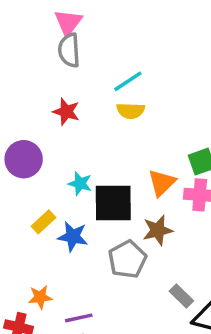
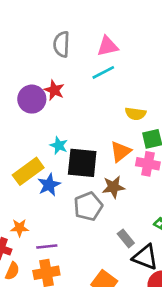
pink triangle: (68, 22) -> (108, 46), moved, turned 35
yellow semicircle: (131, 111) -> (135, 114), moved
purple circle: (24, 159) -> (32, 99), moved
yellow rectangle: (43, 222) -> (28, 171), size x1.6
blue star: (73, 237) -> (49, 185), turned 30

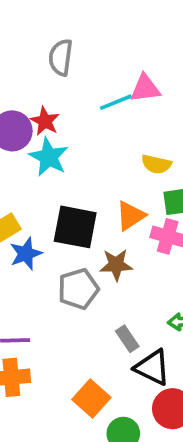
pink triangle: (108, 46) -> (145, 88), moved
cyan star: (59, 145) -> (49, 157), moved, size x1.5

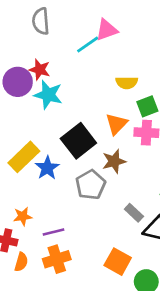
black square: (75, 227) -> (78, 141), turned -36

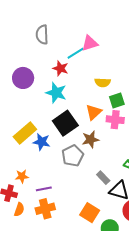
red star: (40, 70) -> (60, 68), moved
cyan star: (48, 95) -> (56, 93), moved
blue star: (47, 168) -> (42, 142), turned -30

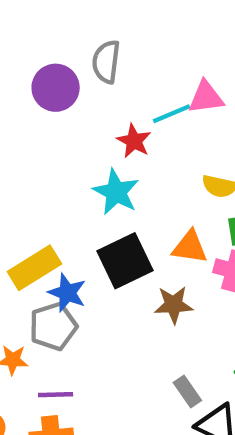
purple circle: (23, 78) -> (56, 88), moved
orange triangle: (94, 112) -> (190, 247), turned 42
gray pentagon: (73, 156) -> (53, 326), moved

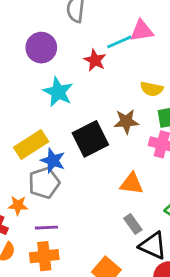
purple circle: (56, 88) -> (41, 48), moved
cyan star: (116, 192) -> (58, 92), moved
orange triangle: (190, 247) -> (132, 184), moved
brown star: (174, 305) -> (126, 121), moved

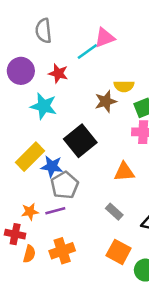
red star: (95, 60) -> (58, 73), moved
brown star: (126, 121) -> (106, 101), moved
gray pentagon: (44, 183) -> (65, 185), moved
gray rectangle: (133, 224) -> (114, 212), moved
purple line: (46, 228) -> (55, 211), moved

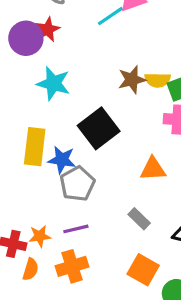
red star: (58, 73) -> (47, 29), moved, turned 30
yellow semicircle: (124, 86) -> (158, 80), moved
yellow rectangle: (30, 157) -> (35, 147), turned -40
purple line: (55, 211) -> (76, 229), moved
orange star: (30, 212) -> (40, 236), moved

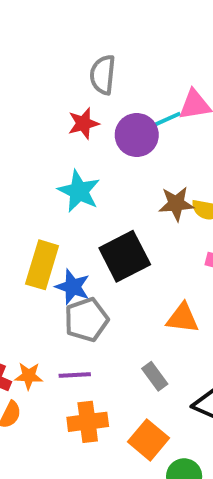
purple circle: (26, 38) -> (137, 135), moved
orange cross: (72, 266) -> (88, 422), moved

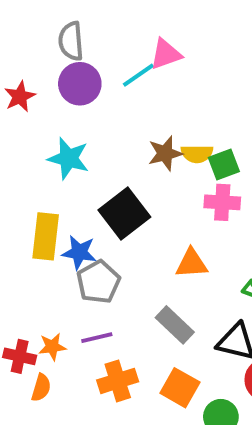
red star: (83, 123) -> (20, 97), moved
purple circle: (137, 135) -> (80, 84), moved
gray rectangle: (155, 376) -> (175, 325), size x1.4

